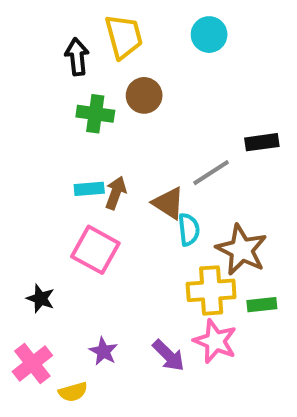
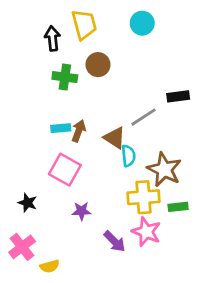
purple star: (103, 351) -> (81, 211), moved, turned -30

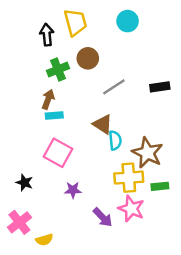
green cross: (65, 77) -> (58, 70), turned -30
gray line: (144, 117) -> (114, 87), moved
brown arrow: (79, 131) -> (48, 99), moved

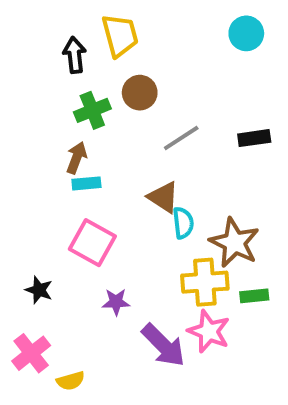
cyan circle: (128, 21) -> (246, 33), moved
purple arrow: (103, 217) -> (163, 345), size x1.4

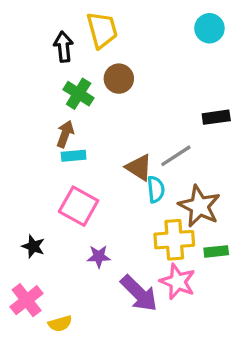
green cross: (92, 110) -> (79, 94), turned -36
gray line: (181, 138) -> (176, 156), moved

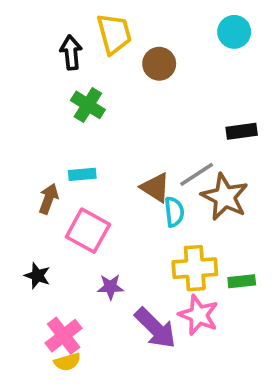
brown circle: (119, 79) -> (159, 64), moved
brown arrow: (65, 134) -> (49, 199), moved
brown star: (199, 206) -> (225, 197), moved
pink cross: (27, 300) -> (64, 336), moved

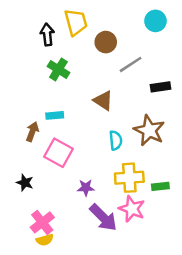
gray line: (197, 174) -> (131, 64), moved
brown triangle: (155, 187) -> (103, 101), moved
purple star: (110, 287) -> (86, 188), moved

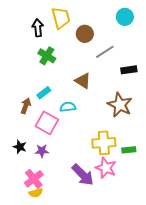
cyan rectangle: (55, 115) -> (44, 93), turned -32
cyan semicircle: (116, 140) -> (68, 107), moved, turned -91
purple star: (86, 188) -> (42, 151), moved

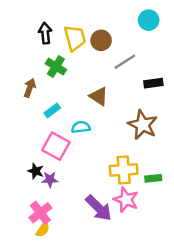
yellow trapezoid: (61, 18) -> (75, 38), moved
brown arrow: (26, 106) -> (30, 88), moved
black star: (20, 147) -> (36, 171), moved
yellow semicircle: (36, 193) -> (43, 229), turned -40

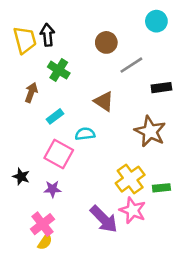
yellow trapezoid: (75, 38) -> (25, 40), moved
yellow cross: (124, 170) -> (130, 179), turned -32
black star: (36, 171) -> (21, 177), moved

